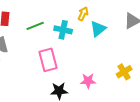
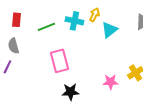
cyan cross: (63, 30) -> (74, 21), moved
pink star: (88, 81) -> (110, 82), moved

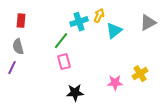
cyan cross: (74, 21) -> (79, 22), turned -30
green line: (46, 27) -> (61, 41), moved, turned -30
pink rectangle: (59, 61) -> (64, 62), size x0.7

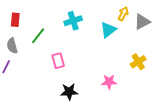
yellow arrow: (99, 16) -> (123, 14), moved
green line: (61, 41) -> (38, 36), moved
yellow cross: (140, 74) -> (138, 62), moved

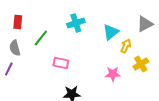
yellow arrow: (123, 14) -> (126, 46), moved
pink rectangle: (58, 61) -> (61, 63), turned -63
pink star: (109, 82) -> (113, 74), moved

